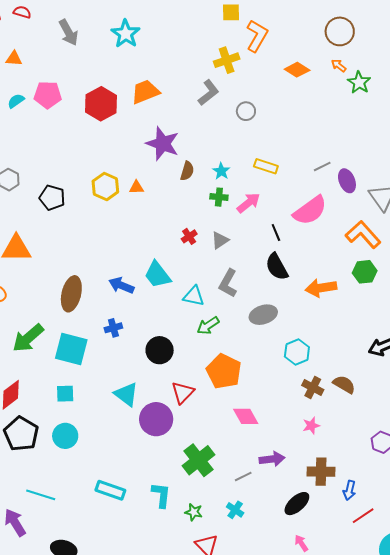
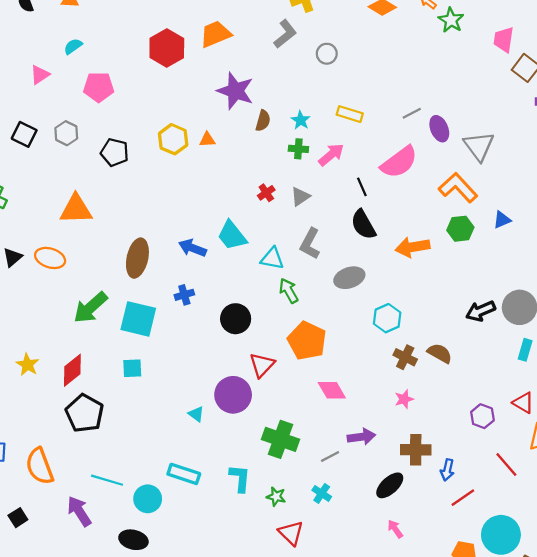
pink pentagon: (48, 95) -> (99, 87), moved
green arrow: (208, 326) -> (289, 291), turned 95
cyan triangle: (126, 394) -> (196, 414), moved, size x0.6
cyan circle: (65, 436) -> (148, 499), moved
green cross: (199, 460) -> (280, 439), turned -32

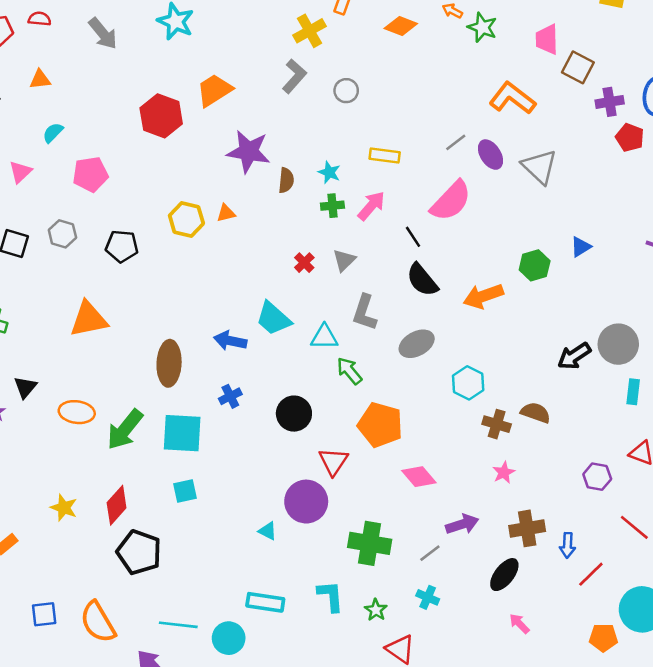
orange L-shape: (458, 188) -> (512, 98), moved
orange ellipse: (50, 258) -> (77, 412), moved
green star: (276, 497) -> (376, 610), turned 30

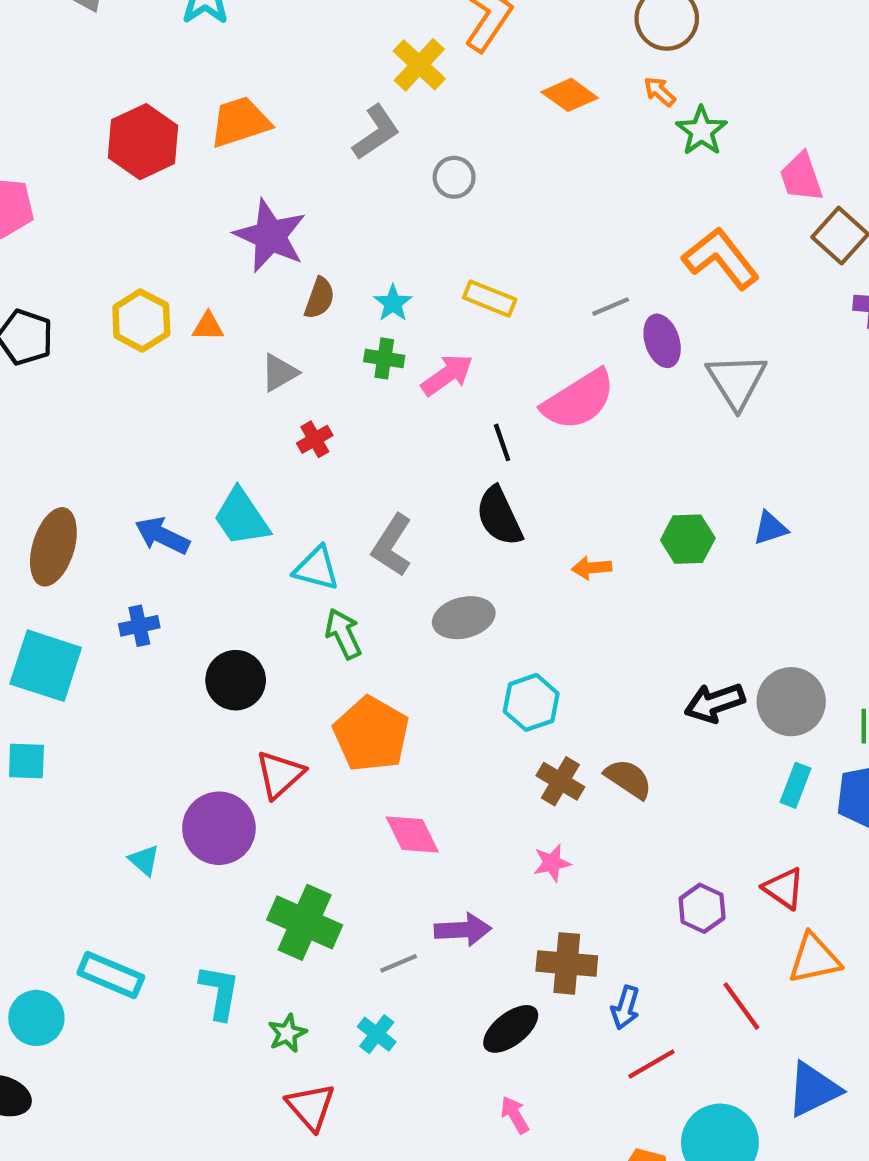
yellow cross: (309, 31) -> (419, 65), turned -32
pink trapezoid: (547, 39) -> (801, 177), turned -32
gray triangle: (344, 260) -> (279, 373), moved
orange arrow: (483, 296) -> (592, 568), size x0.6

